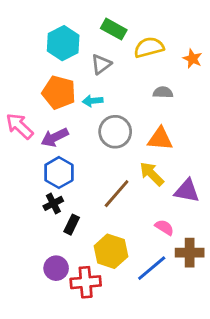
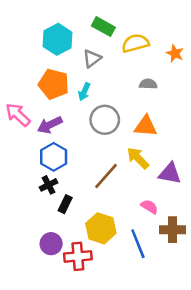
cyan arrow: (93, 101) -> (84, 92), turned -60
blue line: (152, 268) -> (138, 244), turned -72

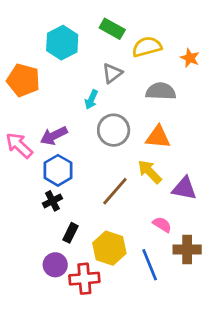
gray triangle: (92, 58) -> (112, 73), moved
orange pentagon: (54, 84) -> (23, 80), moved
gray semicircle: (148, 84) -> (161, 91), size x1.5
pink arrow: (18, 115) -> (19, 145), moved
black rectangle: (65, 204) -> (70, 233), moved

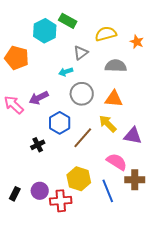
green rectangle: (112, 29) -> (68, 21), moved
cyan arrow: (91, 100) -> (66, 72), turned 48
blue hexagon: (58, 170) -> (60, 123), moved
pink semicircle: (162, 225) -> (117, 162), size x1.5
black rectangle: (70, 233) -> (15, 194), moved

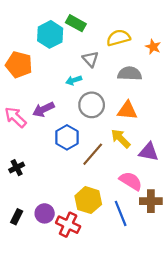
gray triangle: (81, 53) -> (90, 59), turned -35
black cross: (38, 145) -> (17, 168), moved
red cross: (61, 201) -> (68, 225), turned 30

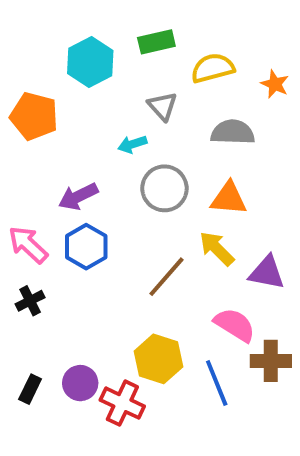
green rectangle: (76, 23) -> (156, 42), moved, turned -42
pink arrow: (15, 117) -> (28, 245), moved
blue hexagon: (67, 137) -> (86, 247), moved

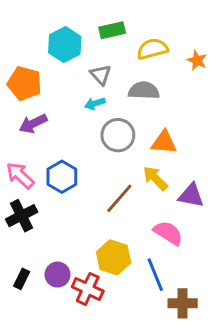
gray triangle: (162, 106) -> (101, 75), moved
gray semicircle: (233, 132) -> (144, 91), moved
purple arrow: (78, 196) -> (33, 124), moved
black cross: (30, 301) -> (22, 216), size x1.5
brown cross: (271, 361) -> (183, 303), moved

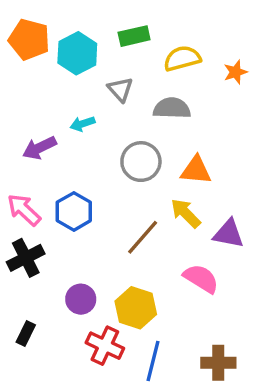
orange star: (197, 60) -> (235, 72), turned 30
orange pentagon: (24, 83) -> (29, 39), moved
cyan arrow: (95, 103) -> (82, 124), moved
purple circle: (58, 275) -> (81, 299), moved
blue line: (155, 275) -> (153, 361), moved, turned 36

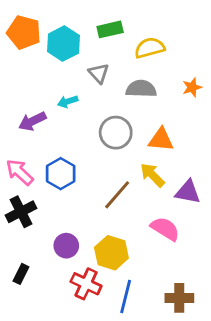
orange star: (235, 72) -> (192, 87), moved

